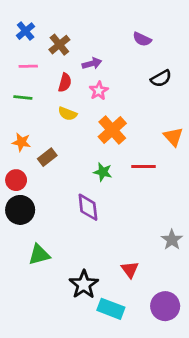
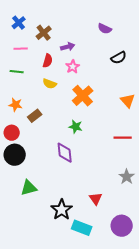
red line: (143, 167) -> (123, 138), moved

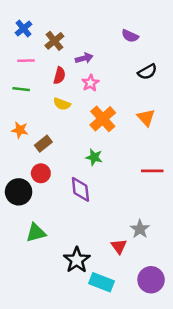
orange triangle: (128, 101) -> (146, 118), moved
red circle: (12, 133) -> (41, 173), moved
gray star: (127, 177) -> (140, 229), moved

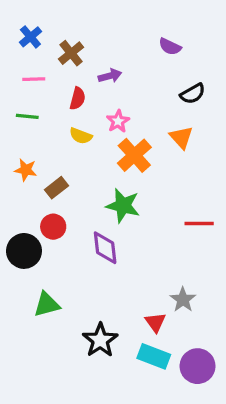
pink star: (90, 83) -> (118, 121), moved
orange triangle: (146, 118) -> (181, 137), moved
green star: (94, 157) -> (123, 206), size x1.5
cyan rectangle: (102, 282) -> (154, 356), moved

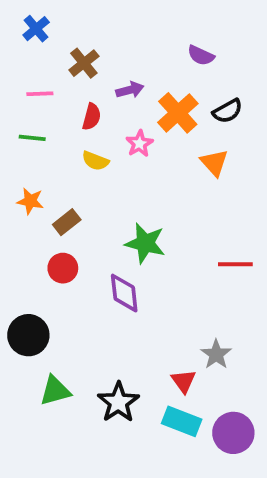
blue cross: (30, 37) -> (36, 29), moved
orange cross: (134, 155) -> (178, 113), moved
black circle: (24, 251) -> (28, 335), moved
green triangle: (47, 304) -> (55, 391), moved

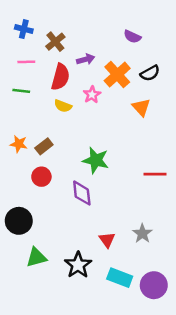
blue cross: (36, 29) -> (24, 29), moved, turned -36
red semicircle: (92, 117) -> (60, 77), size x1.5
orange star: (30, 201) -> (19, 144), moved
red triangle: (184, 381) -> (107, 240), moved

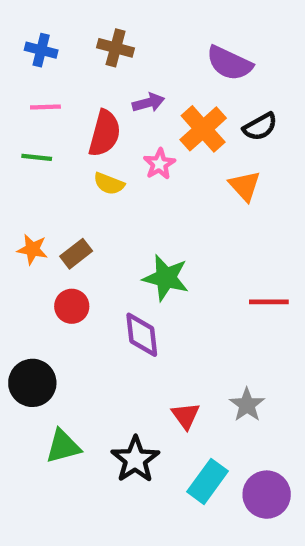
purple semicircle: (132, 37) -> (229, 63), size x1.5
brown cross: (55, 42) -> (116, 48), moved, turned -36
cyan rectangle: (120, 278) -> (207, 481), turned -75

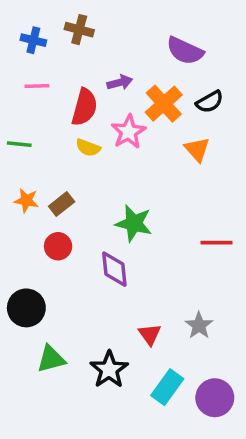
brown cross: (116, 48) -> (79, 30), moved
green line: (37, 157) -> (19, 144), moved
pink star: (159, 164) -> (128, 132), size x1.4

